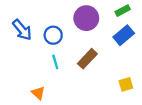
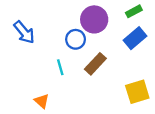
blue circle: (53, 35) -> (76, 39), moved
yellow square: (126, 84) -> (137, 92), size x1.5

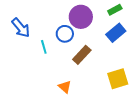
cyan line: (60, 67) -> (44, 47), moved
orange triangle: (42, 101) -> (65, 87), moved

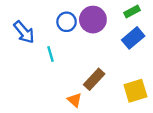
blue circle: (65, 34) -> (67, 22), moved
brown rectangle: (82, 55) -> (94, 79), moved

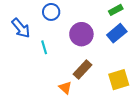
purple circle: (93, 20) -> (81, 34), moved
blue circle: (67, 22) -> (51, 12), moved

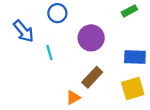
blue rectangle: (117, 33) -> (135, 57), moved, turned 42
orange triangle: (65, 88) -> (73, 98), turned 48

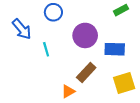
blue rectangle: (135, 57) -> (115, 49), moved

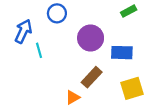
blue arrow: (22, 29) -> (23, 31), turned -115
cyan line: (46, 49) -> (39, 50), moved

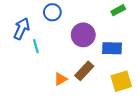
orange triangle: (73, 97) -> (61, 79), moved

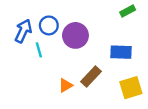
blue circle: (52, 12) -> (49, 25), moved
purple circle: (83, 35) -> (75, 35), moved

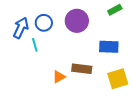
purple circle: (75, 35) -> (77, 21), moved
brown rectangle: (91, 76) -> (82, 69), turned 54

